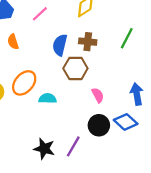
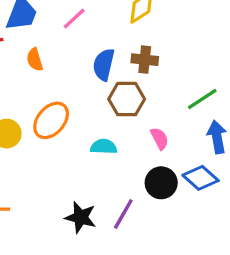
green line: (127, 38) -> (202, 99), moved, turned 30
cyan semicircle: (48, 99) -> (104, 147), moved

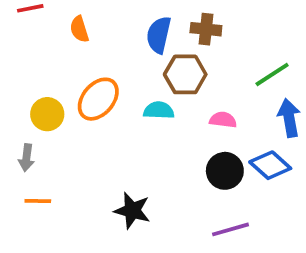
pink semicircle: (159, 138) -> (223, 120), turned -55
cyan semicircle: (104, 147) -> (159, 110), moved
purple line: (123, 214) -> (231, 229), moved, turned 44

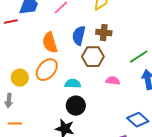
orange semicircle: (79, 29) -> (50, 43), moved, size x1.5
cyan semicircle: (159, 110) -> (73, 84), moved
blue diamond: (270, 165) -> (138, 120), moved
black circle: (225, 171) -> (76, 106), moved

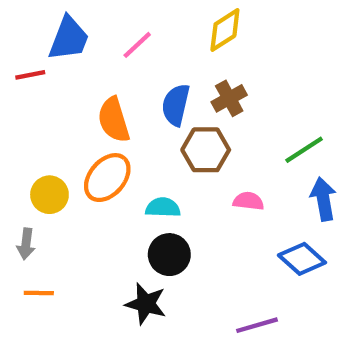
brown cross: (104, 33) -> (229, 98), turned -35
blue diamond: (138, 120) -> (302, 259), moved

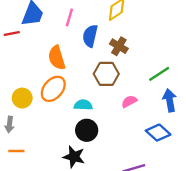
pink line: (137, 45) -> (69, 17), turned -30
brown cross: (229, 98) -> (119, 46), turned -30
blue semicircle: (176, 105) -> (90, 36), moved
pink semicircle: (248, 201) -> (129, 101), turned -35

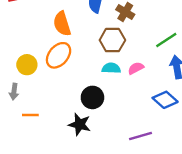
cyan semicircle: (83, 105) -> (111, 68), moved
orange line: (16, 151) -> (30, 115), moved

